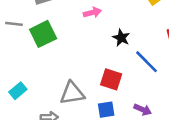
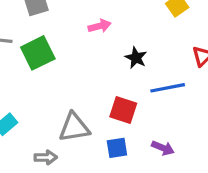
blue line: (146, 62) -> (168, 88), turned -56

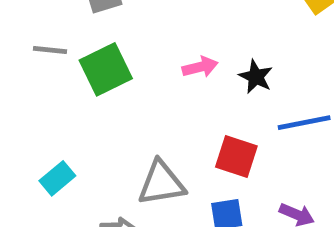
pink arrow: (100, 26) -> (200, 67), moved

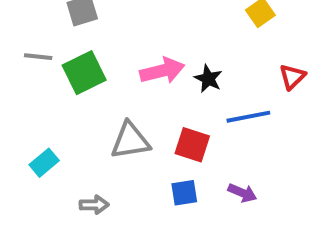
pink arrow: (200, 67) -> (162, 71), size x1.5
gray triangle: (161, 183) -> (130, 141), moved

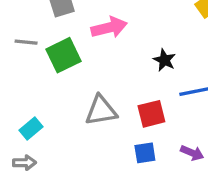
pink arrow: (162, 71) -> (109, 28), moved
red square: (192, 145) -> (151, 114), turned -32
gray arrow: (94, 205) -> (24, 163), moved

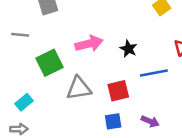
pink arrow: (109, 28) -> (89, 44), moved
green square: (64, 55) -> (49, 63), moved

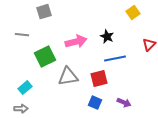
black star: (128, 49) -> (107, 37), moved
blue line: (154, 73) -> (115, 59), moved
blue square: (113, 121) -> (95, 103), turned 32

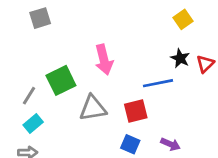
gray square: (44, 12) -> (40, 18), moved
gray line: (22, 35) -> (29, 96), moved, turned -64
black star: (107, 37) -> (180, 58), moved
pink arrow: (76, 42) -> (104, 60), turned 90

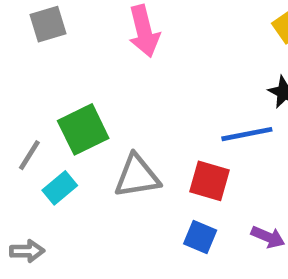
pink arrow: (104, 60) -> (144, 31), moved
red square: (136, 111) -> (209, 181), turned 30
cyan rectangle: (33, 123) -> (60, 188), moved

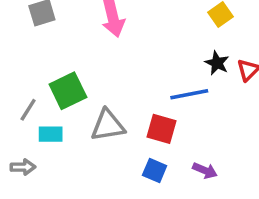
cyan rectangle: (60, 188) -> (51, 134), turned 40
gray arrow: (27, 251) -> (23, 167), moved

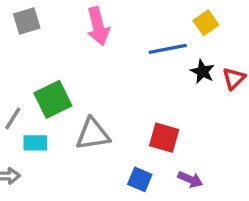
blue line: (189, 94) -> (168, 49), moved
red square: (162, 129) -> (164, 138), moved

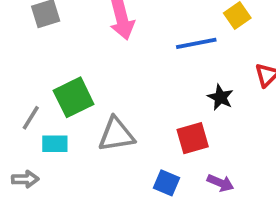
black star: (202, 72) -> (220, 97), moved
red square: (164, 138) -> (193, 138), turned -32

